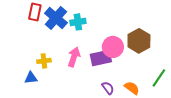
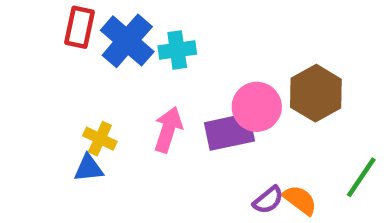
yellow cross: (44, 61) -> (100, 139), turned 32
blue triangle: (31, 78) -> (89, 168), moved
purple semicircle: (108, 88) -> (268, 200), moved, turned 88

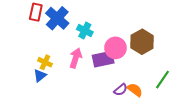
cyan cross: (177, 50) -> (85, 31), moved, turned 35
blue triangle: (89, 168) -> (40, 75), turned -32

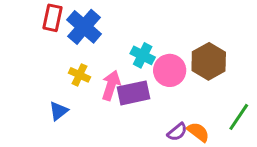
cyan cross: (85, 31) -> (143, 55), moved
purple rectangle: (103, 59) -> (134, 93), moved
yellow cross: (45, 62) -> (80, 75), moved

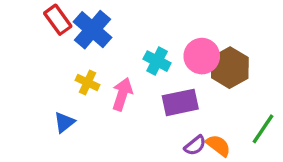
red rectangle: (52, 18) -> (58, 20), turned -48
pink circle: (170, 70) -> (202, 56), moved
purple rectangle: (134, 93) -> (180, 102), moved

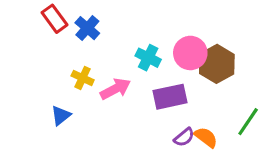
blue cross: (92, 30) -> (87, 28), size x0.7
pink arrow: (122, 94) -> (115, 89), turned 44

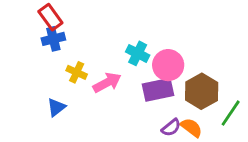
blue cross: (87, 28) -> (53, 39), moved, turned 35
pink circle: (190, 53) -> (168, 65), moved
brown hexagon: (217, 64) -> (202, 91), moved

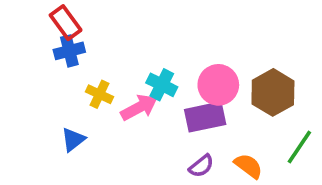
cyan cross: (138, 53) -> (162, 85), moved
brown hexagon: (202, 91) -> (273, 92), moved
purple semicircle: (171, 128) -> (201, 166), moved

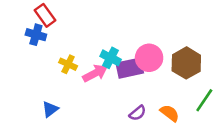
blue cross: (69, 51) -> (36, 35), moved, turned 30
purple rectangle: (205, 117) -> (130, 68), moved
blue triangle: (73, 140) -> (50, 109), moved

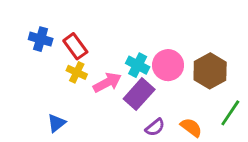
red rectangle: (45, 15) -> (75, 46), moved
cyan cross: (111, 58) -> (138, 65), moved
purple rectangle: (130, 68) -> (139, 94), moved, turned -36

